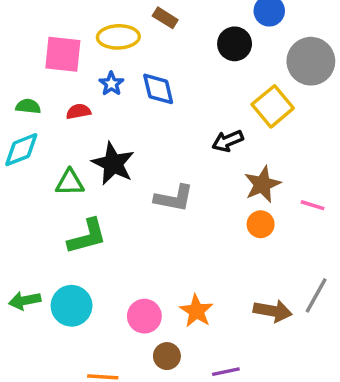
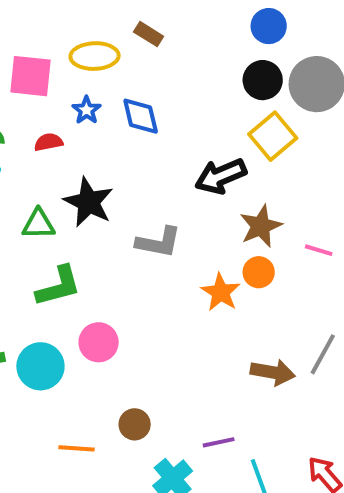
black circle: (235, 44) -> (263, 80), moved
black arrow: (228, 141) -> (221, 176), size x1.4
orange star: (196, 311) -> (221, 292), moved
pink circle: (144, 316) -> (99, 342), moved
brown circle: (167, 356) -> (135, 424), moved

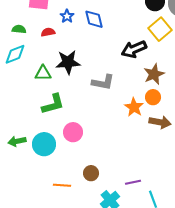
black star: (89, 202) -> (68, 62), turned -30
brown arrow: (273, 372) -> (160, 122), moved

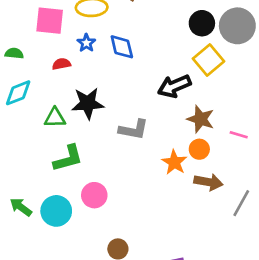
green semicircle: (19, 29) -> (14, 53), moved
brown star: (154, 74) -> (201, 119), turned -30
green arrow: (17, 141) -> (21, 207), turned 48

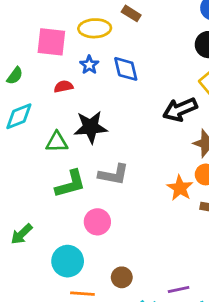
green semicircle: (14, 53) -> (15, 76), turned 120
gray L-shape: (134, 130) -> (114, 174), moved
green arrow: (21, 207) -> (22, 234), turned -80
cyan circle: (56, 211) -> (68, 261), moved

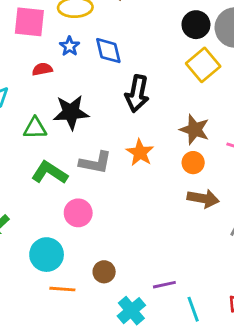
black arrow: (180, 110) -> (137, 94), moved, turned -56
green L-shape: (70, 184) -> (49, 173), turned -132
orange star: (180, 188) -> (140, 153), moved

